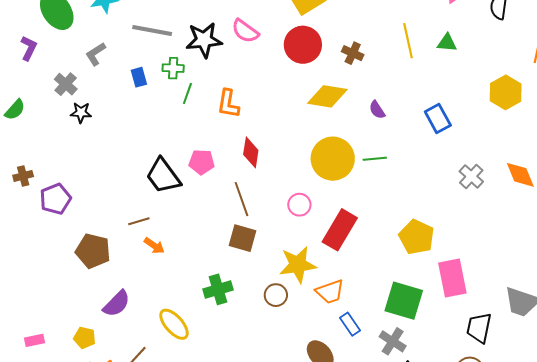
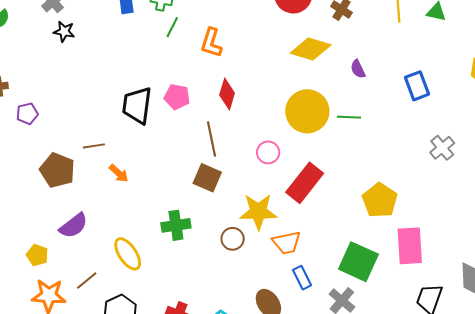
black trapezoid: (163, 176) -> (137, 105), turned 36
purple pentagon: (55, 199) -> (27, 114), size x0.7
brown line: (139, 221) -> (94, 146), moved

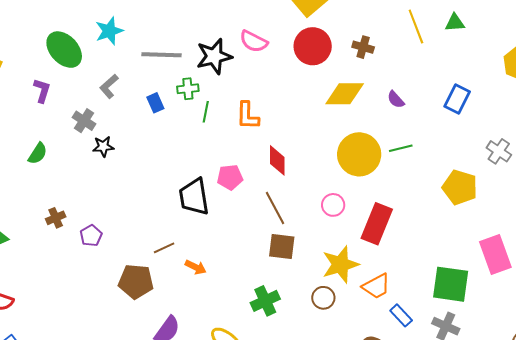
blue rectangle: (417, 86) -> (457, 99), turned 64
yellow pentagon: (380, 200) -> (460, 187), moved

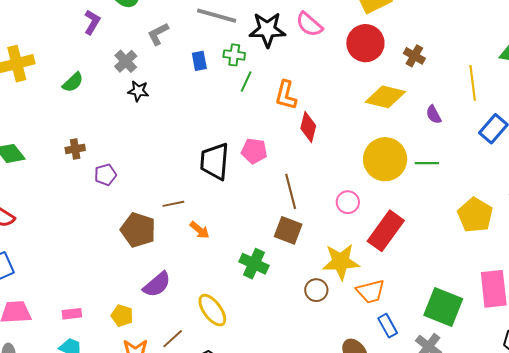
yellow line: (416, 26) -> (473, 83), moved
red diamond: (277, 160) -> (308, 127), moved
green cross: (265, 301) -> (254, 264), moved, turned 36

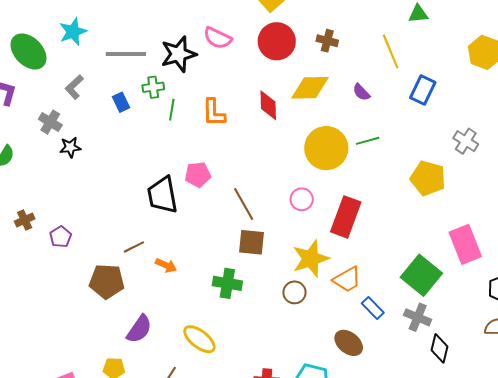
red diamond: (308, 127) -> (268, 105), moved
green square: (443, 307) -> (421, 275), turned 33

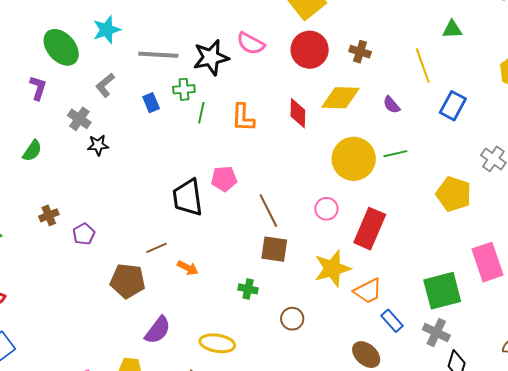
green square: (421, 275) -> (442, 291), turned 33
green cross: (227, 283) -> (248, 289), size x0.7
brown circle: (294, 292) -> (292, 319), moved
yellow ellipse: (199, 339) -> (217, 343), turned -32

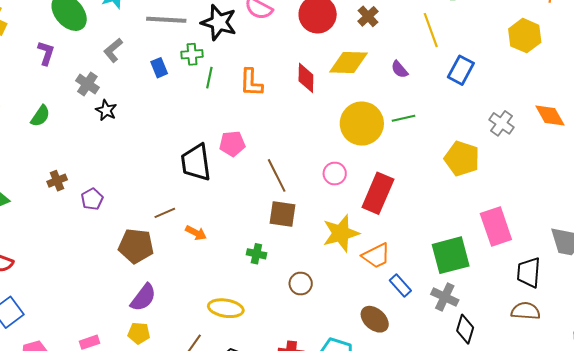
brown cross: (360, 52) -> (368, 16), turned 30
black star: (211, 57) -> (219, 22), turned 30
black star: (98, 145) -> (106, 110), turned 30
purple semicircle: (158, 330) -> (143, 297), moved

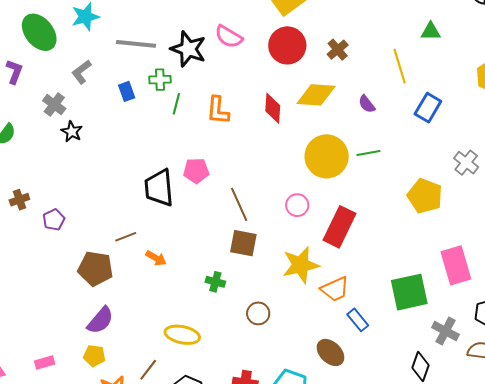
gray cross: (445, 297) -> (445, 331), moved

